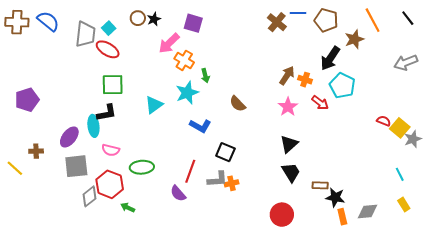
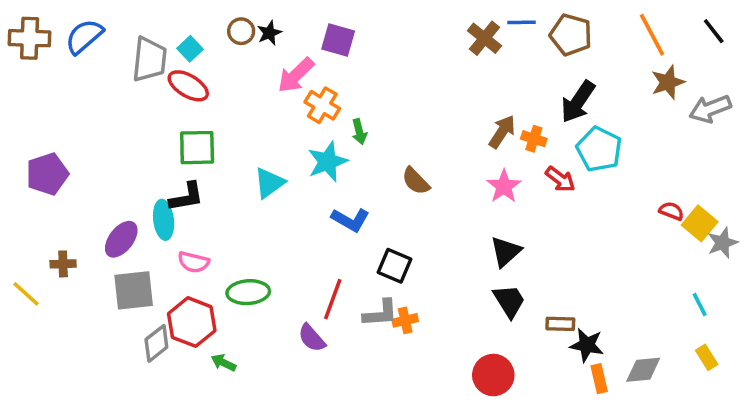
blue semicircle: (48, 21) -> (84, 36), turned -80
brown star: (354, 39) -> (668, 82), moved

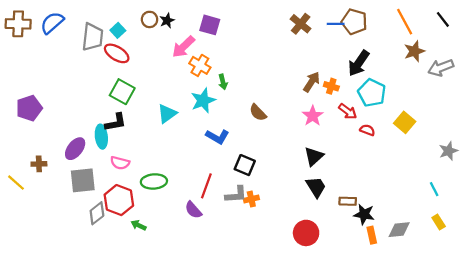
blue line: (521, 22) -> (336, 24), moved
green square: (197, 148) -> (122, 92), turned 30
red semicircle: (671, 211) -> (367, 130), moved
yellow square: (700, 223) -> (405, 122), moved

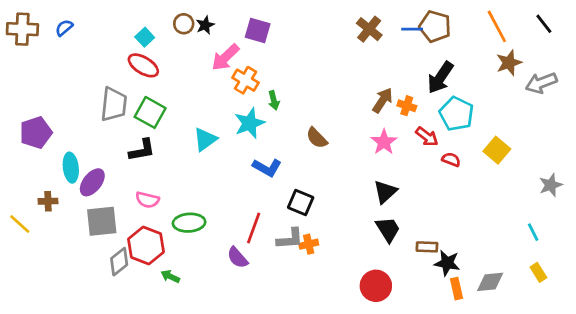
blue semicircle: (52, 23) -> (64, 28), size x0.6
gray trapezoid: (93, 37) -> (114, 104), moved
cyan ellipse: (101, 137) -> (71, 168), moved

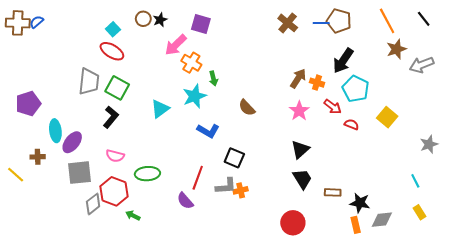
blue semicircle: (64, 28) -> (37, 22), moved
black L-shape: (142, 150) -> (111, 117), turned -40
black star: (447, 263) -> (360, 203), moved

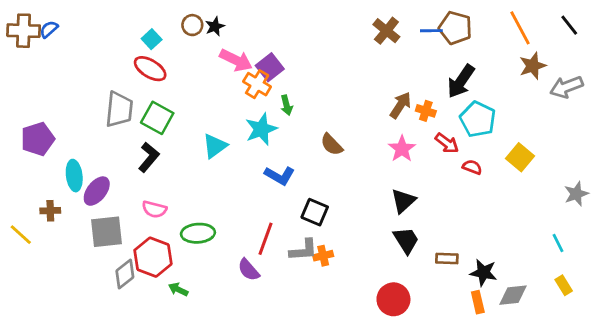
purple square: (201, 24) -> (270, 67), moved, turned 36
pink arrow: (176, 45) -> (236, 60), turned -110

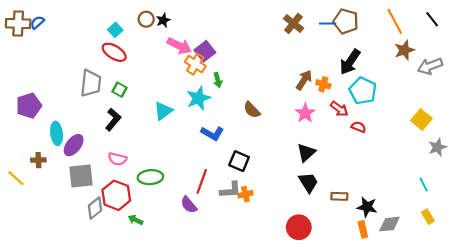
green square: (157, 118) -> (120, 90), size x0.6
yellow square: (520, 157) -> (421, 120), moved

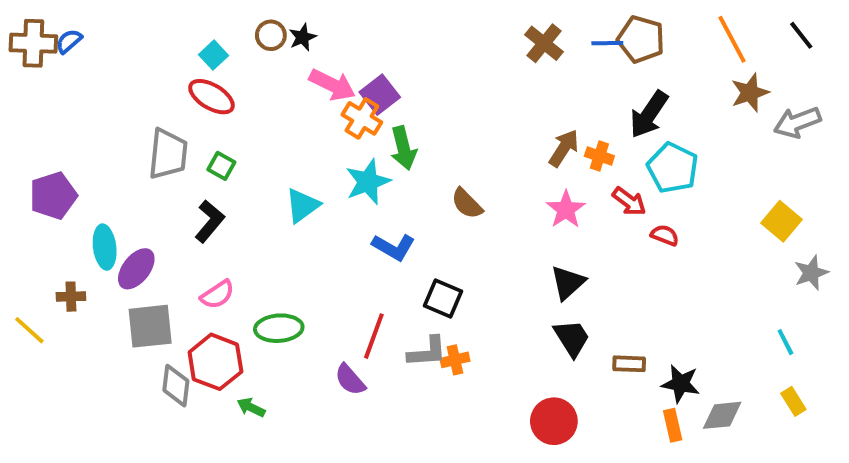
green arrow: (218, 80) -> (403, 148), size x1.5
pink semicircle: (117, 159) -> (217, 295), turned -48
gray diamond: (95, 208) -> (176, 386), turned -45

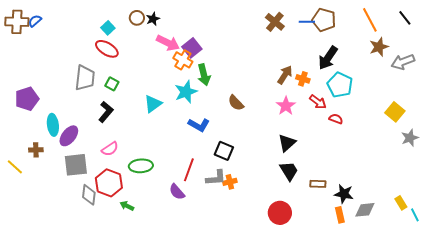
cyan line: (785, 342) -> (415, 215), moved

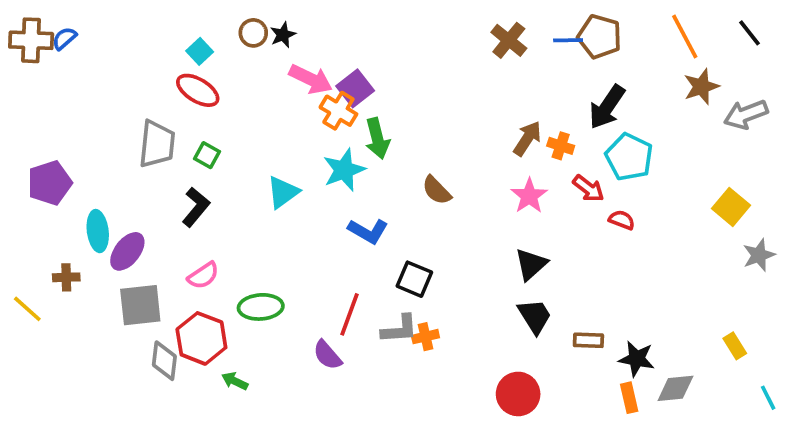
yellow rectangle: (401, 203) -> (735, 346), moved

